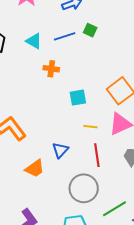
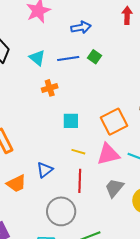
orange cross: (51, 69) -> (50, 88), turned -35

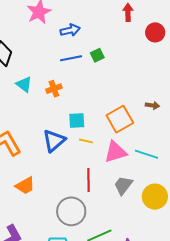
blue arrow: (81, 27) -> (70, 30), moved
green square: (94, 57) -> (97, 55), turned 32
cyan triangle: (37, 58) -> (24, 84), moved
yellow line: (78, 152) -> (86, 141), moved
blue triangle: (45, 170) -> (54, 141), moved, size x1.4

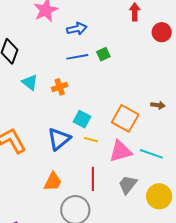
orange square: (120, 119) -> (125, 118), turned -32
cyan square: (77, 121) -> (82, 119), turned 30
orange trapezoid: (25, 186) -> (53, 182), moved, turned -35

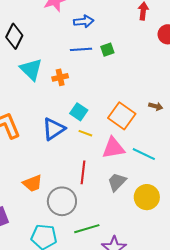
cyan triangle: (30, 82) -> (31, 69), size x1.4
orange trapezoid: (53, 182) -> (33, 183), moved, turned 35

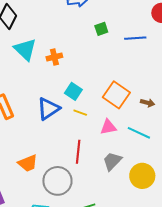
blue line: (81, 49) -> (135, 38), moved
brown arrow: (156, 106) -> (148, 103), moved
pink triangle: (113, 148) -> (108, 127), size x0.7

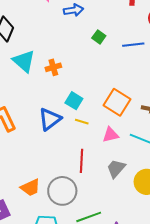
green square: (101, 29) -> (99, 37), turned -32
orange trapezoid: (28, 163) -> (30, 188), moved

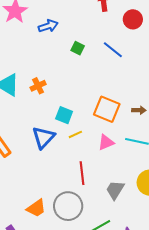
blue line: (133, 45) -> (113, 50), turned 55
yellow line: (82, 122) -> (75, 134), turned -32
gray trapezoid: (116, 169) -> (115, 190), moved

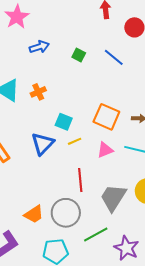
blue arrow: (48, 26) -> (39, 47), moved
gray trapezoid: (115, 190) -> (113, 198), size x1.4

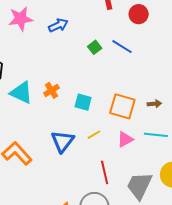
pink star: (17, 17) -> (21, 19), turned 30
blue arrow: (39, 47) -> (58, 25), moved
green square: (79, 55) -> (95, 47), moved, turned 32
cyan square: (64, 122) -> (83, 102), moved

